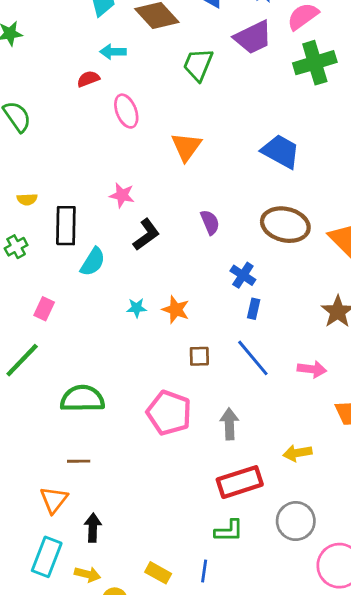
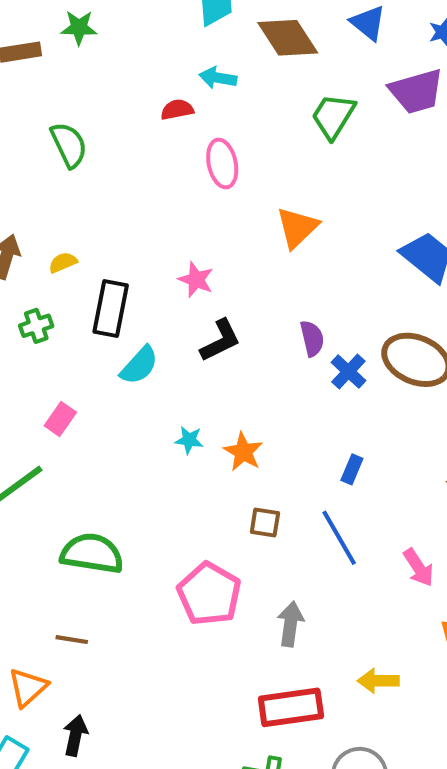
yellow semicircle: (27, 199) -> (63, 263), turned 150
blue cross: (243, 275) -> (348, 371), moved
pink arrow: (312, 369) -> (418, 568), turned 40

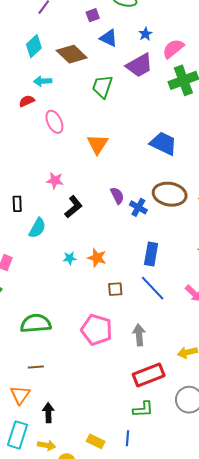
black rectangle: (111, 308) -> (17, 204), size x0.6
blue rectangle: (352, 469) -> (151, 254), size x1.6

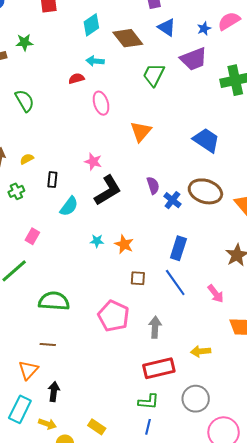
pink semicircle: (173, 49) -> (229, 21), moved
black L-shape: (73, 207) -> (108, 190), size x1.4
blue line: (128, 438) -> (148, 427), moved

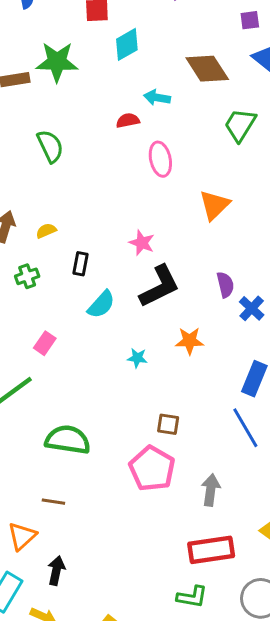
cyan diamond: (91, 25) -> (127, 44), moved
green star: (24, 42) -> (57, 62), size x1.6
orange star: (124, 244) -> (190, 341), moved, turned -30
brown square: (138, 278) -> (168, 424), moved

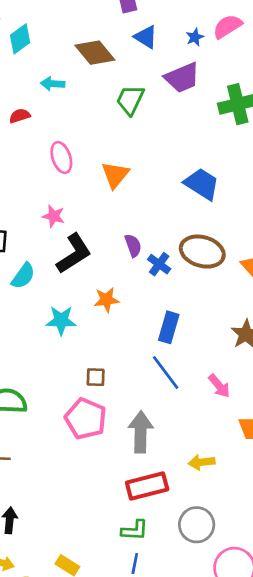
red semicircle: (128, 121) -> (20, 116), moved
pink ellipse: (160, 159) -> (61, 157), moved
cyan star: (137, 358) -> (61, 320), size x1.6
gray arrow: (211, 490) -> (141, 432), size x1.4

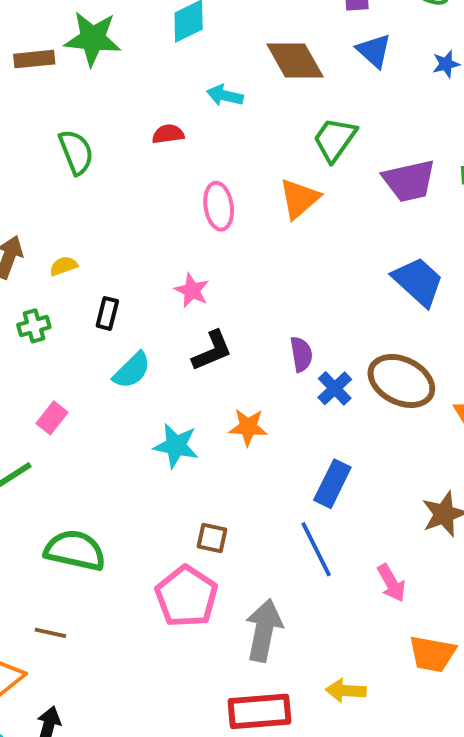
purple trapezoid: (182, 78) -> (409, 181), moved
orange triangle: (115, 175) -> (299, 199), moved
black L-shape: (74, 254) -> (212, 351), size x0.7

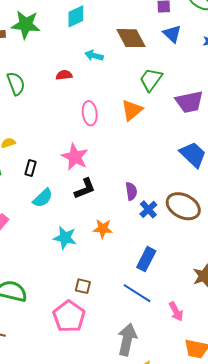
pink star: (192, 290) -> (75, 157), size x1.5
blue line: (316, 549) -> (137, 293), turned -32
gray arrow: (264, 630) -> (127, 340), moved

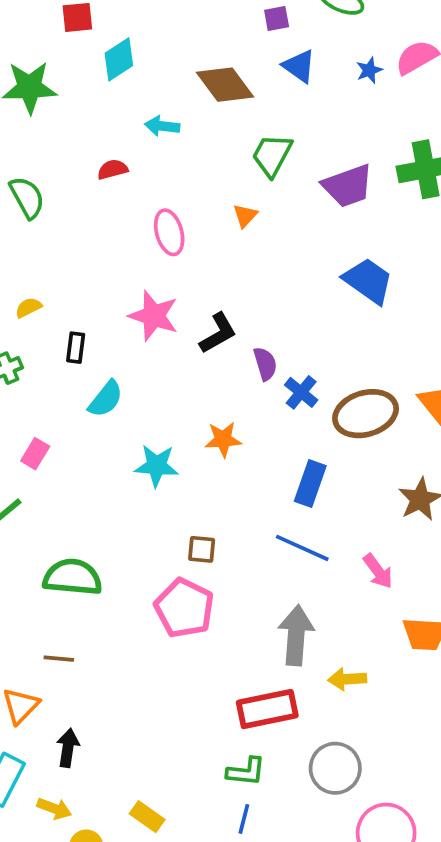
orange triangle: (132, 110) -> (245, 216), size x0.6
black L-shape: (85, 189) -> (218, 333), moved
brown ellipse: (183, 206) -> (366, 414), moved, turned -36

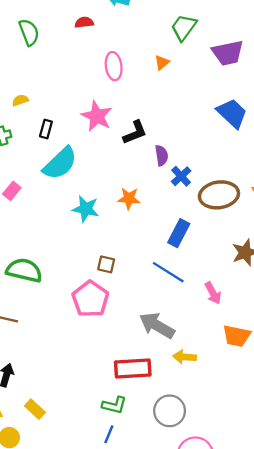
cyan semicircle: (106, 399) -> (60, 163), size x1.5
gray arrow: (296, 635) -> (157, 325), turned -72
yellow rectangle: (147, 817) -> (35, 409), moved

